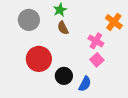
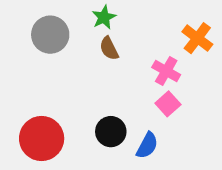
red circle: (39, 59) -> (42, 138), moved

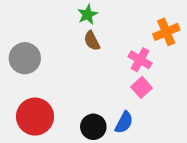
gray circle: (50, 35) -> (25, 58), moved
orange cross: (197, 38) -> (166, 32), turned 30
black circle: (111, 132) -> (93, 127), moved

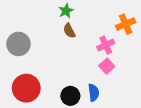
pink cross: (140, 60) -> (106, 45), turned 35
blue semicircle: (124, 122) -> (94, 93), turned -35

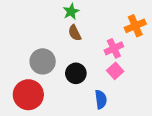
gray circle: (18, 44) -> (43, 61), moved
black circle: (70, 96) -> (76, 73), moved

